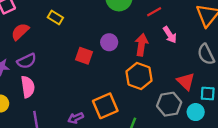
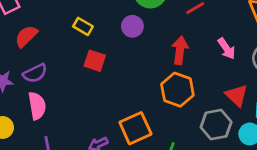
yellow rectangle: (55, 17) -> (83, 26), moved
pink arrow: (170, 35) -> (227, 49), moved
purple circle: (109, 42) -> (132, 26), moved
red square: (84, 56) -> (95, 61), moved

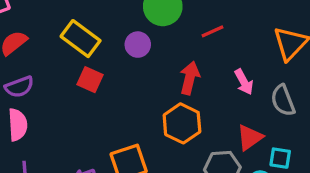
yellow rectangle: (83, 26) -> (81, 39), size x1.6
red triangle: (237, 95) -> (250, 137), turned 35

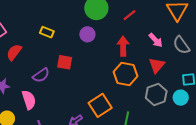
yellow rectangle: (81, 39) -> (47, 32), moved, size x0.6
purple semicircle: (19, 87) -> (41, 75), moved
red triangle: (250, 137) -> (157, 65), moved

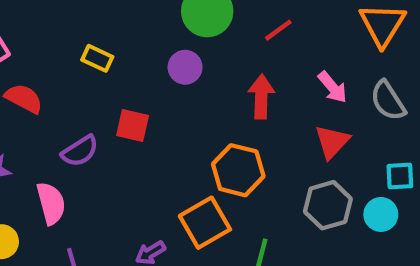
red semicircle: (14, 52) -> (24, 98), turned 78
orange hexagon: (125, 74) -> (238, 170), moved

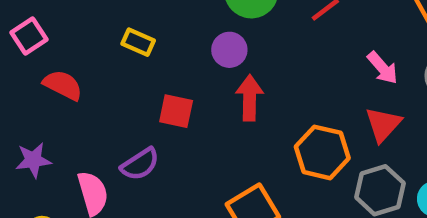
red arrow: (261, 97) -> (249, 98), moved
purple semicircle: (80, 151) -> (140, 164), moved
orange hexagon: (238, 170) -> (322, 152), moved

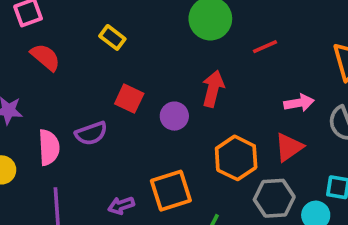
purple circle: (229, 50) -> (174, 116), moved
pink arrow: (383, 68) -> (299, 103), turned -72
red arrow: (249, 98) -> (213, 89), moved

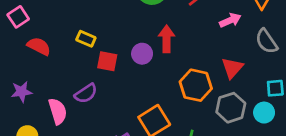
yellow rectangle: (112, 37) -> (86, 39), moved
pink arrow: (299, 103) -> (230, 20), moved
purple circle: (174, 116) -> (142, 54), moved

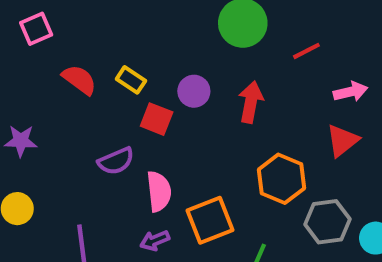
red semicircle: (39, 46) -> (79, 80), moved
purple circle: (142, 54) -> (194, 91), moved
red triangle: (232, 68) -> (342, 140), moved
pink semicircle: (58, 111) -> (159, 191), moved

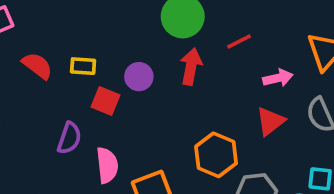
yellow rectangle: (131, 80) -> (83, 66), turned -30
red arrow: (251, 102) -> (191, 67), moved
purple semicircle: (116, 161) -> (69, 138), turned -48

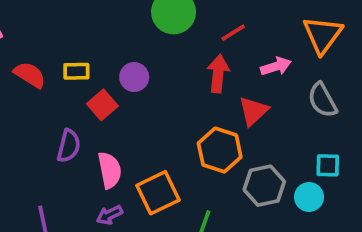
red arrow: (191, 67) -> (218, 74), moved
red square: (106, 101) -> (102, 105), turned 32
red triangle: (270, 121) -> (253, 111), moved

